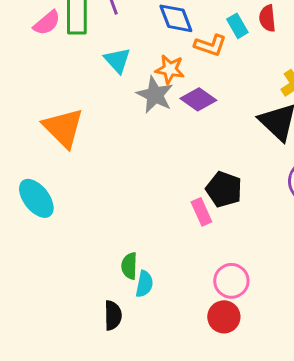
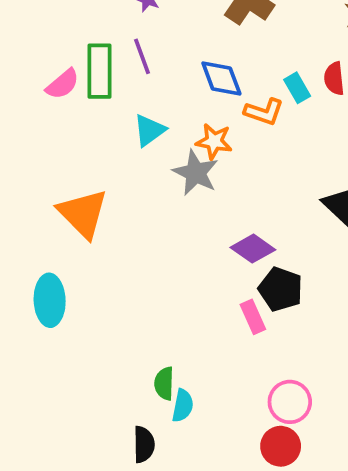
cyan triangle: (117, 60) -> (149, 130), turned 36
purple diamond: (198, 99) -> (253, 249), moved
cyan ellipse: (36, 198) -> (50, 300), turned 36

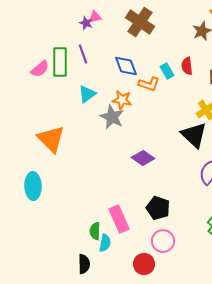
black pentagon: (281, 289) -> (158, 208), moved
pink rectangle: (253, 317) -> (119, 219), moved, size x1.5
red circle: (281, 446) -> (144, 264), moved

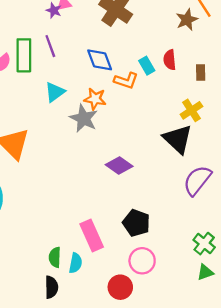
green semicircle: (95, 231) -> (55, 257), moved

